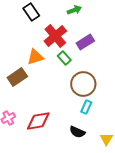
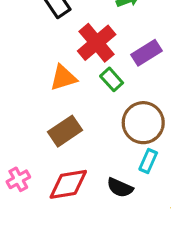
brown rectangle: (17, 77) -> (65, 131), moved
black semicircle: (77, 132) -> (120, 188), moved

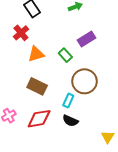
red cross: (97, 43) -> (21, 33), moved, size x0.7
brown rectangle: (65, 131) -> (37, 86), turned 60
cyan rectangle: (148, 161) -> (68, 100), moved

